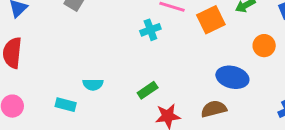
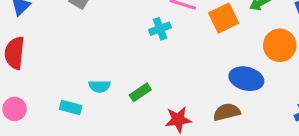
orange circle: (264, 46) -> (280, 45), size x1.4
green rectangle: (148, 90) -> (140, 92), moved

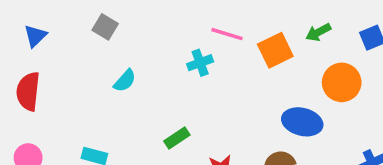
cyan semicircle: (99, 86) -> (125, 81), moved, turned -50

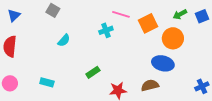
green arrow: (318, 32) -> (180, 14), moved
orange circle: (342, 82) -> (173, 38), moved

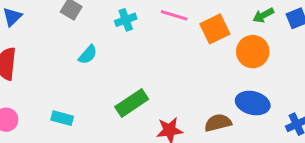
cyan cross: (106, 30) -> (126, 20), moved
blue ellipse: (163, 63) -> (253, 103), moved
green rectangle: (93, 72) -> (132, 103), size x1.5

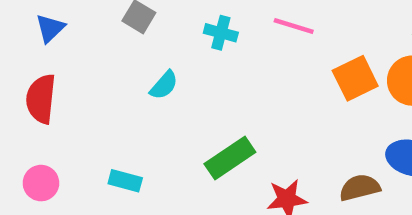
cyan cross: (126, 20) -> (221, 33), turned 35
orange square: (215, 29) -> (355, 78), moved

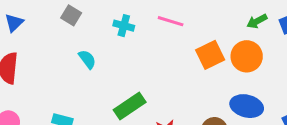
cyan semicircle: (164, 85) -> (87, 59), turned -78

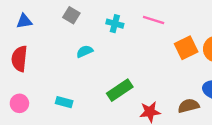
blue triangle: (14, 23) -> (24, 21), turned 35
cyan semicircle: (87, 59) -> (85, 51), turned -77

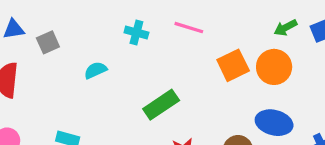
gray square: (71, 15) -> (48, 42), moved, turned 35
green rectangle: (120, 90) -> (161, 105), moved

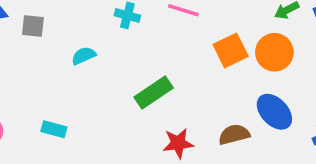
gray square: (48, 42) -> (33, 26), turned 30
blue ellipse: (274, 123) -> (274, 112), turned 32

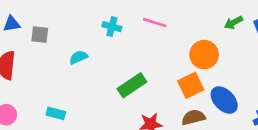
orange square: (231, 50) -> (191, 85), moved
orange circle: (274, 52) -> (204, 55), moved

